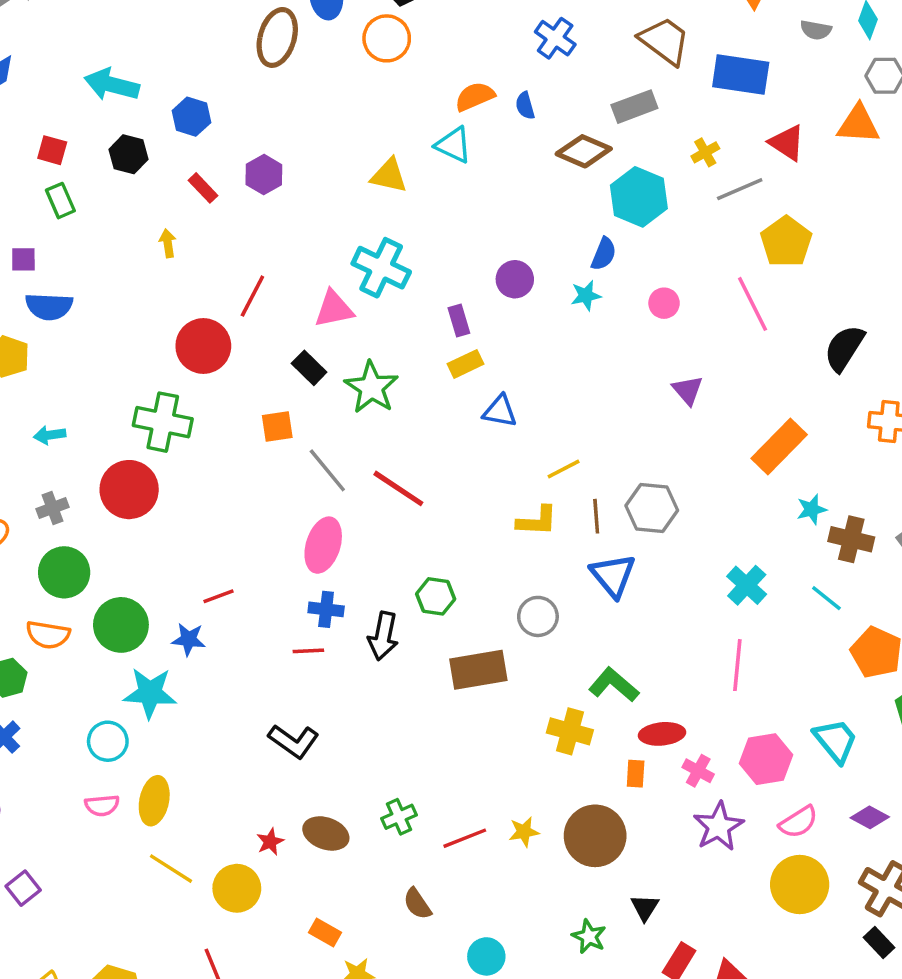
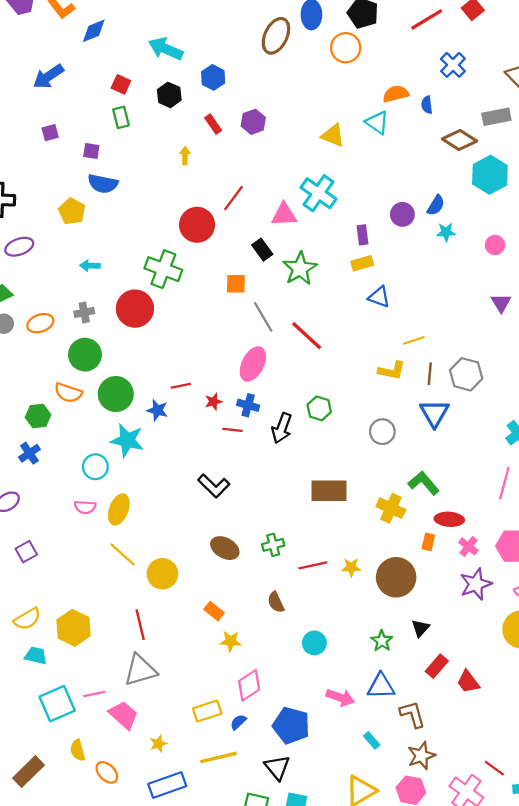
blue semicircle: (604, 254) -> (436, 205), moved
brown rectangle: (478, 670) -> (329, 491), moved
red star: (270, 842) -> (213, 402), moved

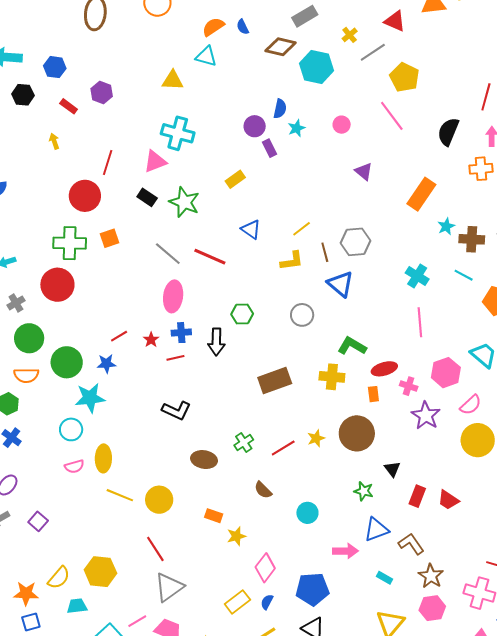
purple rectangle: (363, 235) -> (269, 148), moved
orange square: (236, 284) -> (109, 238), moved
blue triangle: (379, 297) -> (251, 229), moved, turned 35

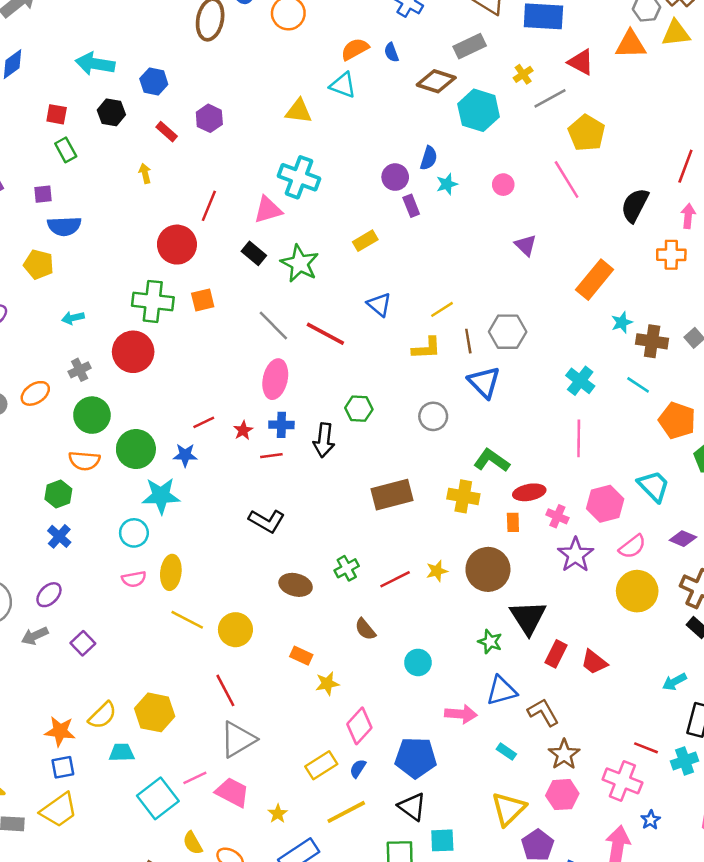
black triangle: (392, 469) -> (528, 617), size x1.8

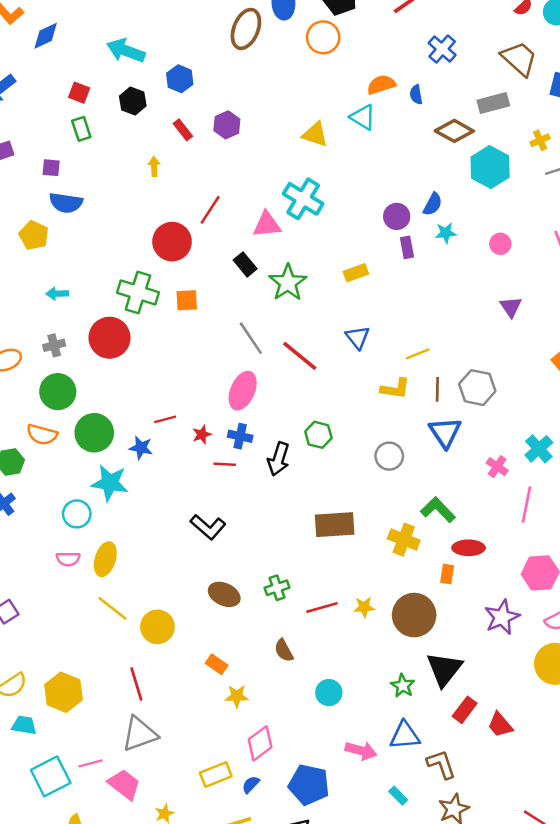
pink cross: (557, 516) -> (497, 467), moved

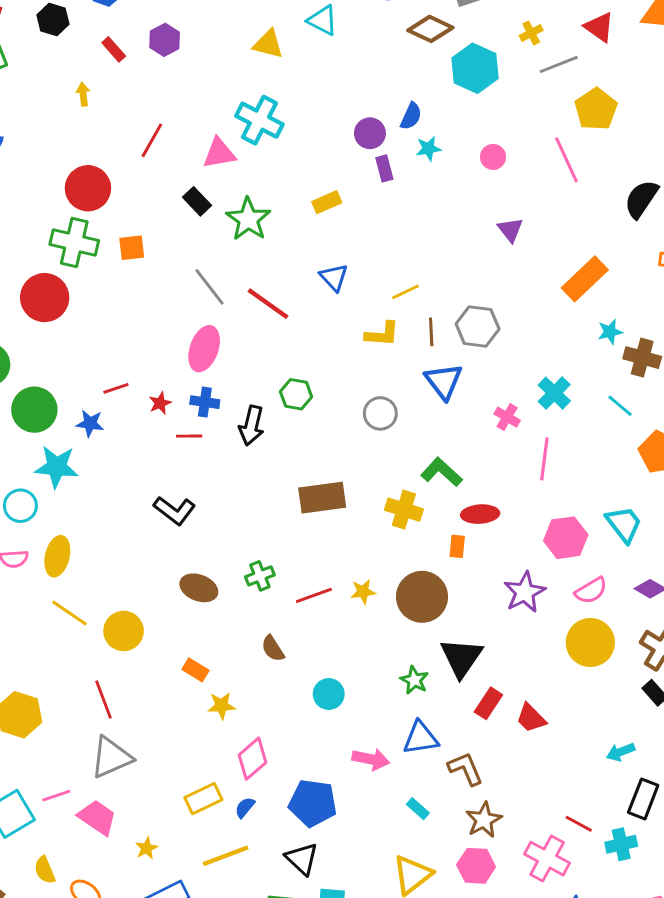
red circle: (172, 242) -> (88, 188), moved

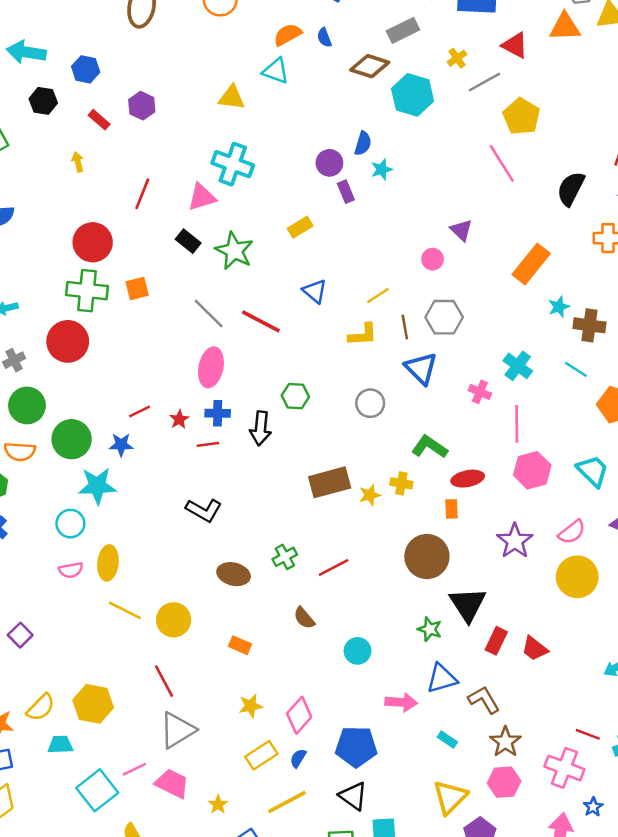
pink circle: (493, 157) -> (433, 259), moved
yellow cross: (404, 510) -> (401, 483), size x0.7
pink hexagon: (566, 538) -> (532, 470), moved
yellow star: (363, 592) -> (370, 495), moved
yellow star: (221, 706) -> (251, 706), moved

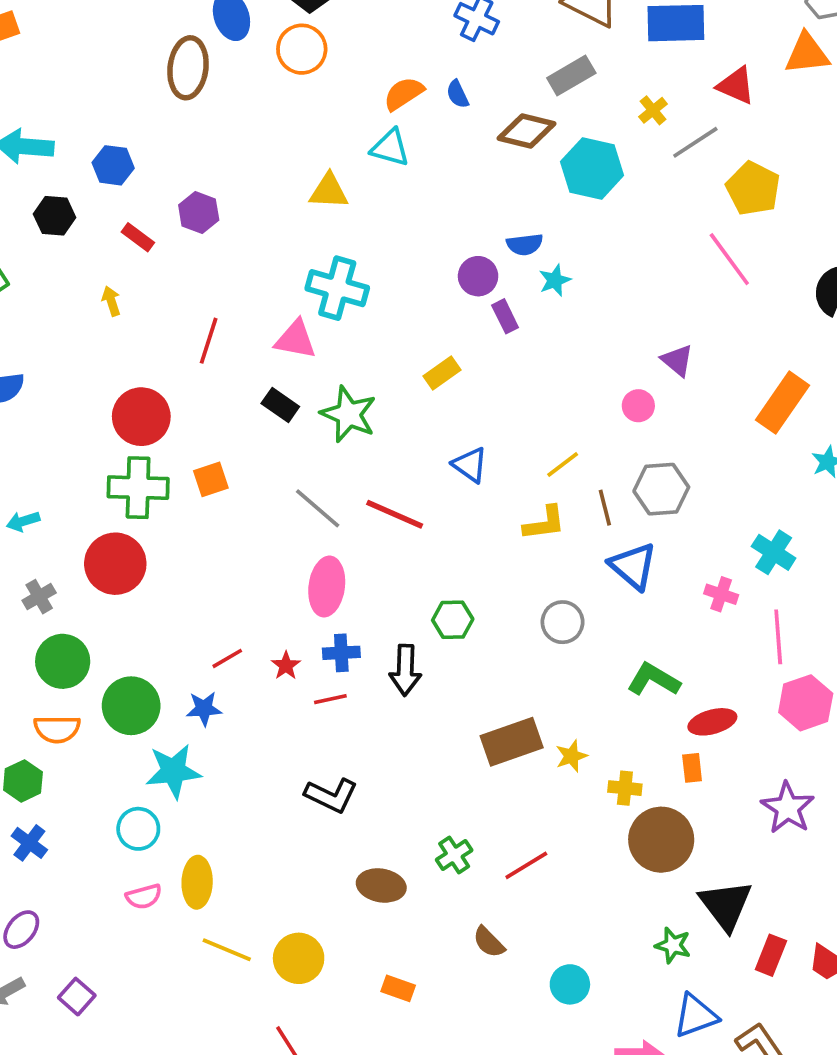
blue semicircle: (363, 143) -> (525, 244), turned 70
pink triangle: (202, 197) -> (296, 339), turned 32
yellow cross: (401, 483) -> (625, 788), moved

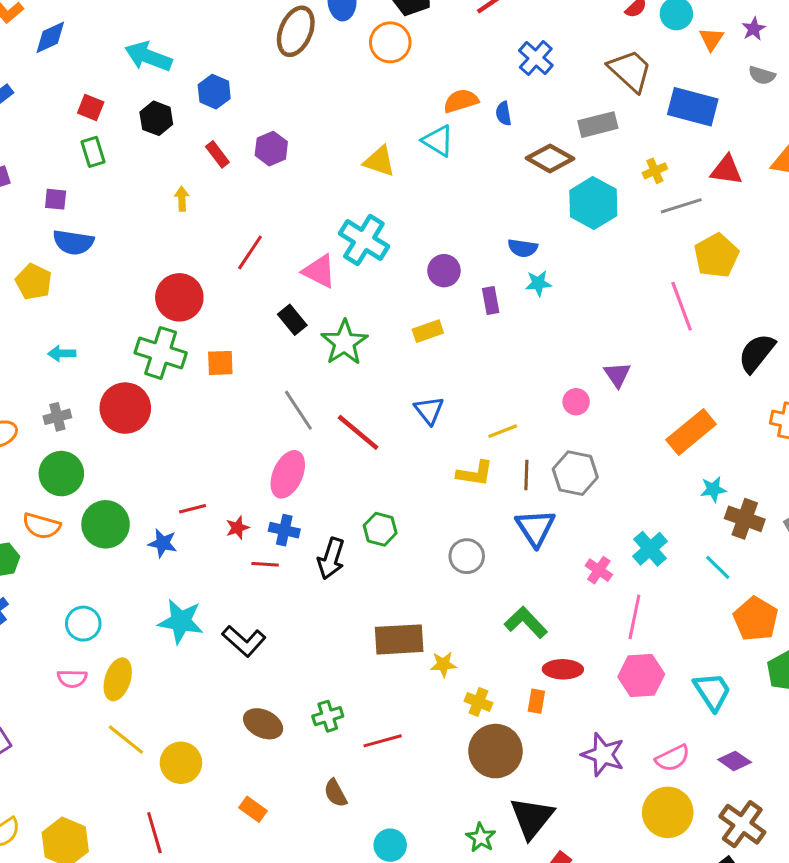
red triangle: (736, 86) -> (726, 170), turned -32
purple circle: (478, 276) -> (444, 271), moved
cyan star: (173, 771) -> (181, 621), moved
purple star: (788, 808) -> (603, 755), turned -30

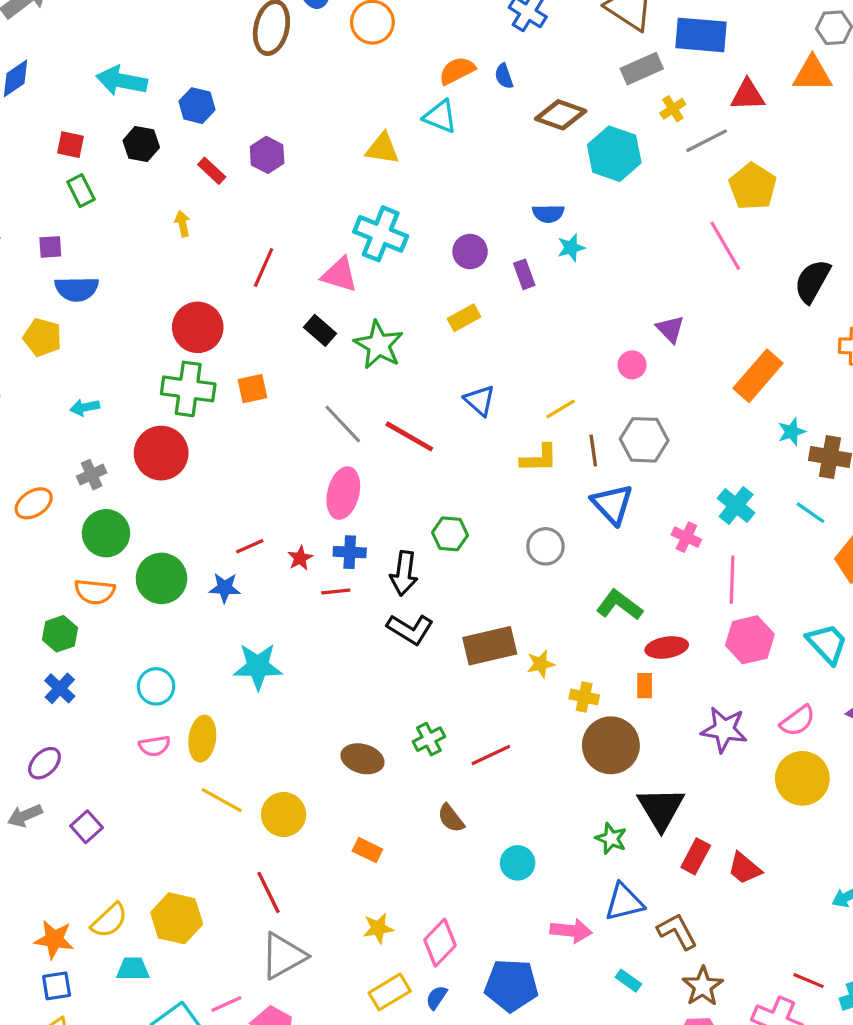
gray rectangle: (598, 125) -> (642, 69), moved
black L-shape: (244, 641) -> (410, 629), moved

